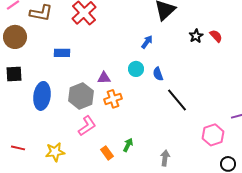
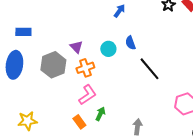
blue rectangle: (62, 53) -> (23, 32), moved
cyan circle: (136, 69) -> (108, 49), moved
purple triangle: (104, 78) -> (76, 47), turned 48
pink L-shape: (87, 126) -> (87, 95), moved

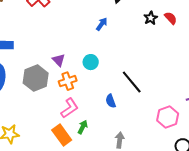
blue semicircle: (130, 43) -> (111, 101), moved
orange rectangle: (79, 122) -> (62, 135), size x1.5

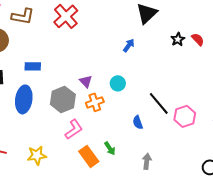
pink L-shape: (70, 108) -> (74, 129), moved
pink hexagon: (168, 117) -> (185, 116), moved
green arrow: (83, 127) -> (110, 148), turned 120

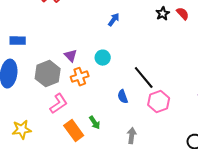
pink hexagon: (185, 116) -> (159, 102), moved

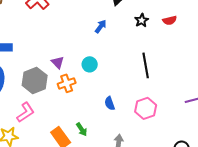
black star: (163, 14) -> (142, 20), moved
red semicircle: (183, 14) -> (170, 20), turned 120
black line: (144, 78) -> (146, 65), moved, turned 30
pink L-shape: (59, 104) -> (26, 112), moved

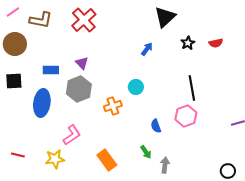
purple triangle: (58, 62) -> (82, 63), moved
gray hexagon: (35, 80) -> (79, 89), moved
pink hexagon: (146, 108) -> (186, 116), moved
green arrow: (82, 129) -> (146, 152), moved

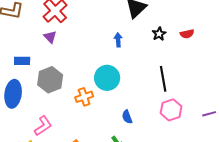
blue arrow: (147, 49) -> (118, 40), turned -40
purple triangle: (82, 63) -> (50, 37), moved
cyan circle: (136, 87) -> (107, 78), size x1.6
pink hexagon: (186, 116) -> (171, 110), moved

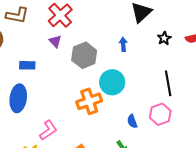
gray hexagon: (50, 80) -> (84, 55), moved
orange cross: (84, 97) -> (89, 101), size x1.4
pink hexagon: (171, 110) -> (160, 114), moved

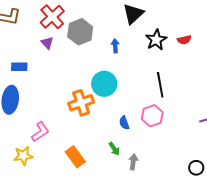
black star: (164, 38) -> (156, 40), size x1.5
gray hexagon: (84, 55) -> (80, 32), moved

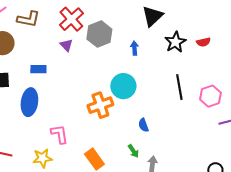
pink hexagon: (152, 116) -> (210, 96), moved
pink L-shape: (40, 132) -> (59, 134), turned -65

